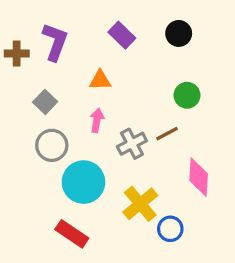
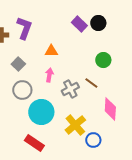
purple rectangle: (122, 35) -> (79, 24), moved
brown line: (167, 134) -> (91, 83), turned 64

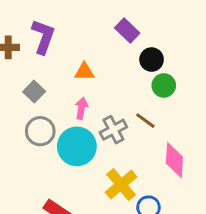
black circle: (98, 23) -> (152, 60), moved
cyan circle: (41, 112) -> (77, 146), moved

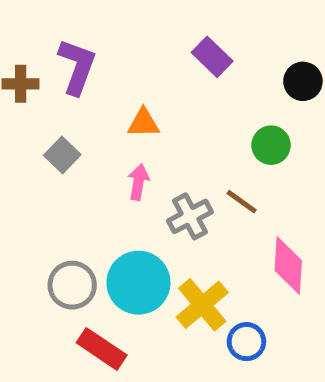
black circle: (152, 60) -> (303, 81), moved
gray circle: (40, 131) -> (72, 285), moved
cyan circle: (77, 146) -> (138, 283), moved

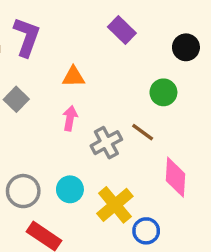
cyan circle: (138, 283) -> (70, 189), size x0.6

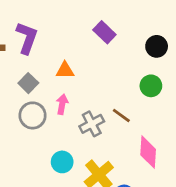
green circle: (163, 92) -> (151, 86), moved
gray square: (16, 99) -> (28, 83), moved
gray circle: (23, 191) -> (33, 115), moved

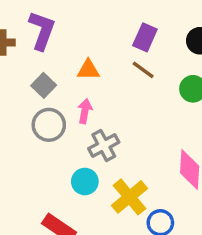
purple rectangle: (104, 32) -> (145, 37), moved, turned 70
brown line: (121, 115) -> (143, 70), moved
gray cross: (92, 124) -> (104, 145), moved

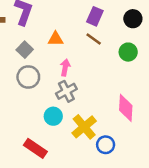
pink arrow: (85, 111) -> (65, 67), moved

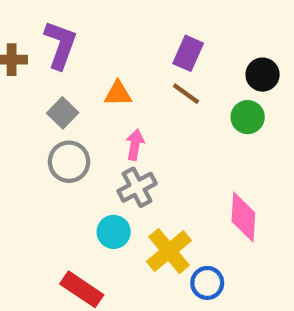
black circle: (133, 19) -> (263, 75), moved

